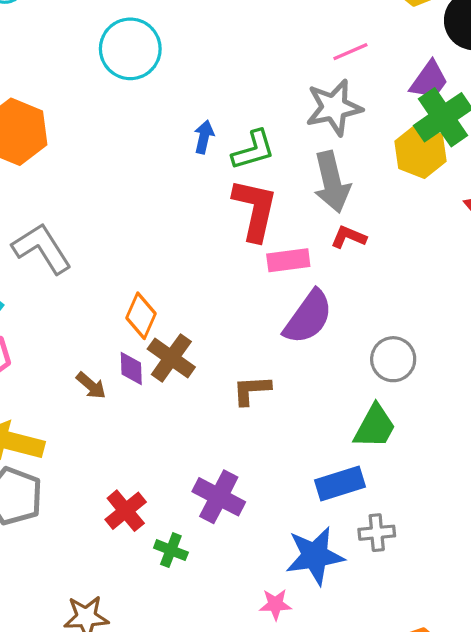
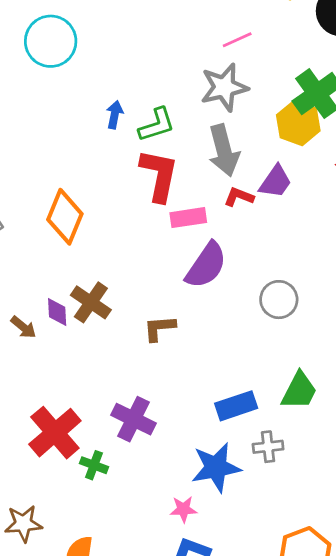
purple trapezoid: (429, 80) -> (275, 182), moved
orange diamond: (141, 316) -> (65, 217), moved, size x1.4
green trapezoid: (375, 427) -> (299, 391), moved
red cross: (126, 511) -> (55, 433), size x1.5

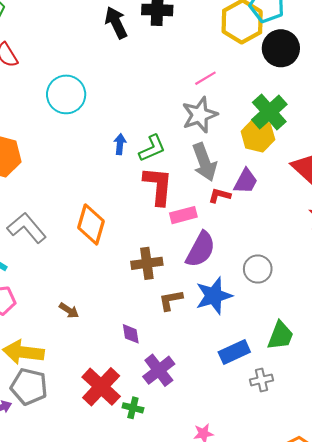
brown cross: (91, 302) -> (147, 263), moved, turned -36
purple diamond: (57, 312) -> (131, 334), moved
purple cross: (134, 419) -> (159, 370), turned 32
blue star: (216, 467) -> (214, 296), moved

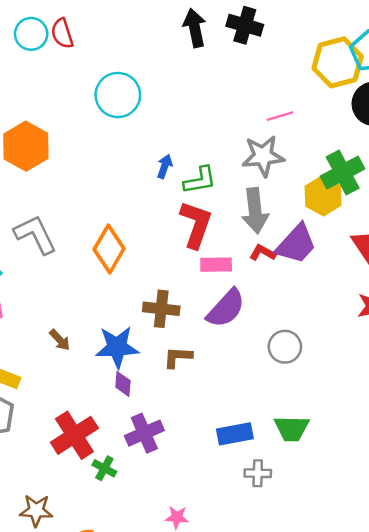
purple trapezoid: (246, 181) -> (296, 244), size x1.4
blue star: (214, 296) -> (117, 347), moved
green trapezoid: (280, 336) -> (292, 428), turned 56

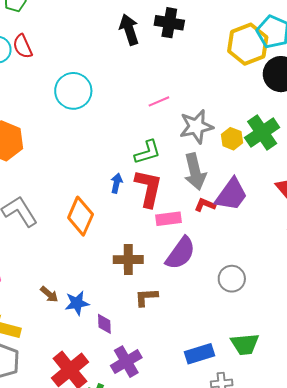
pink line: (280, 116) -> (159, 101), moved
blue arrow: (165, 166) -> (117, 183), moved
yellow hexagon: (323, 196) -> (232, 139), moved, size x0.7
blue star: (117, 347) -> (77, 303), moved, size x0.7

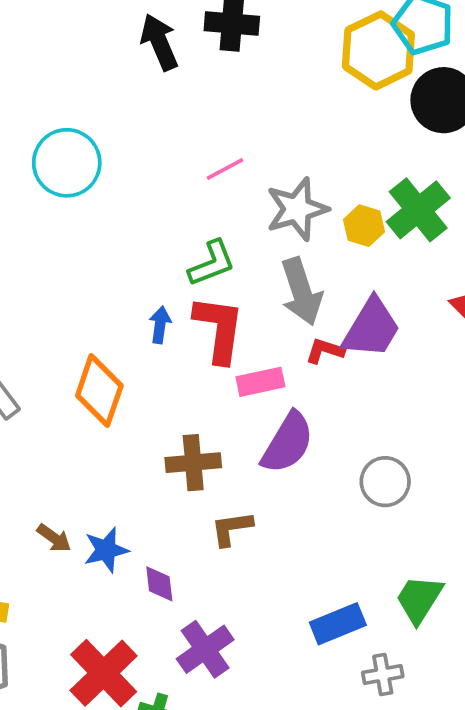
green trapezoid: (245, 344) -> (419, 599), turned 132

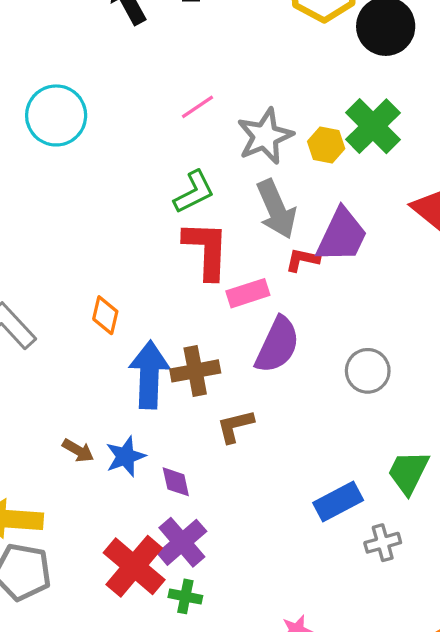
blue arrow: (160, 325) -> (149, 375), moved, size x2.0
orange diamond: (99, 391) -> (105, 315), size x0.6
purple cross: (205, 649) -> (182, 542), moved

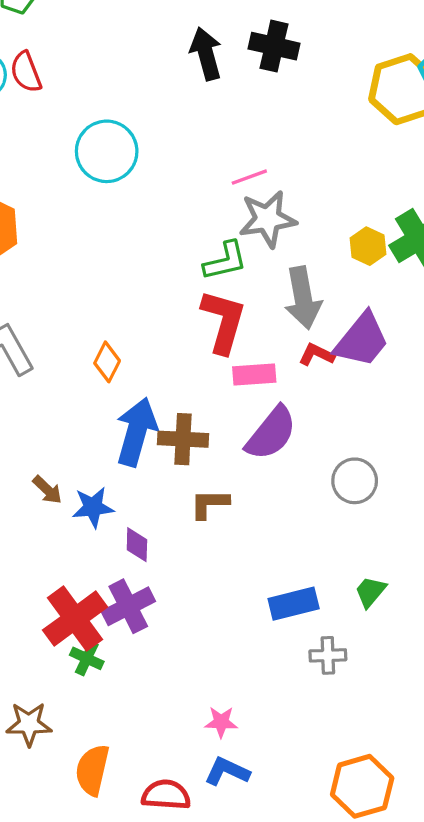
gray star: (265, 136) -> (268, 219), moved
green trapezoid: (408, 472) -> (370, 592), size x0.7
green cross: (185, 596) -> (87, 658), moved

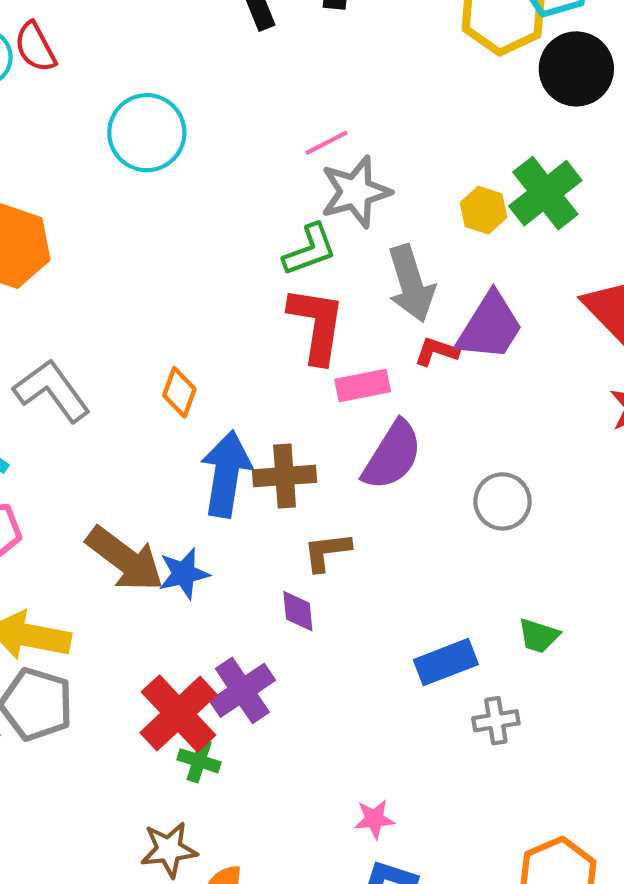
brown arrow: (47, 490) -> (125, 559), size x2.0
purple diamond: (137, 545) -> (298, 611), moved
green trapezoid: (370, 592) -> (539, 636), turned -105
brown star: (29, 724) -> (169, 850), moved

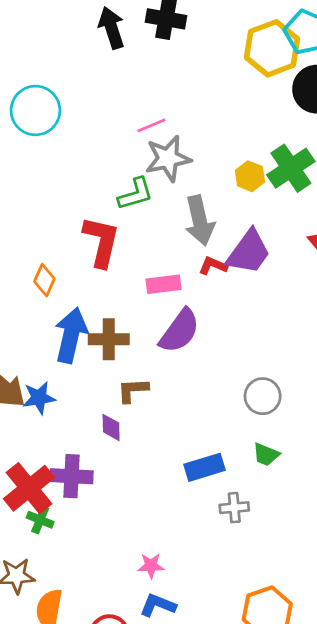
red L-shape: (317, 325) -> (101, 241), moved
gray circle: (502, 501) -> (263, 396), moved
purple cross: (242, 690) -> (71, 476), turned 33

